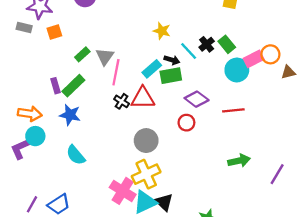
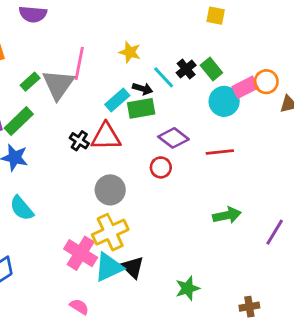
gray triangle: (105, 57) -> (58, 84), size x1.4
pink line: (116, 72) -> (79, 63), moved

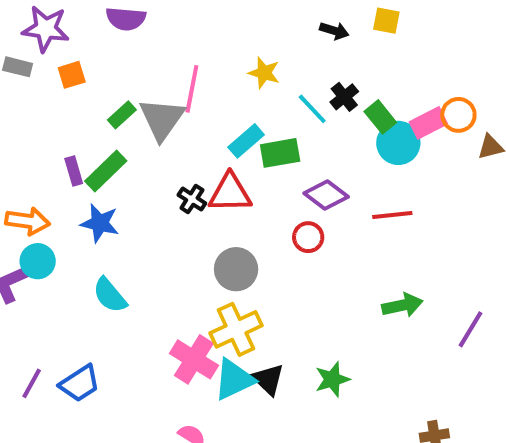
green rectangle: (211, 69) -> (380, 117), moved
black arrow: (143, 89) -> (334, 31), moved
green star: (188, 288) -> (332, 379), moved

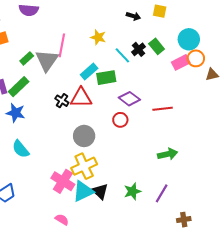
green rectangle: (380, 117) -> (157, 46), moved
cyan circle: (398, 143) -> (189, 39), moved
purple line: (470, 329) -> (162, 193), moved

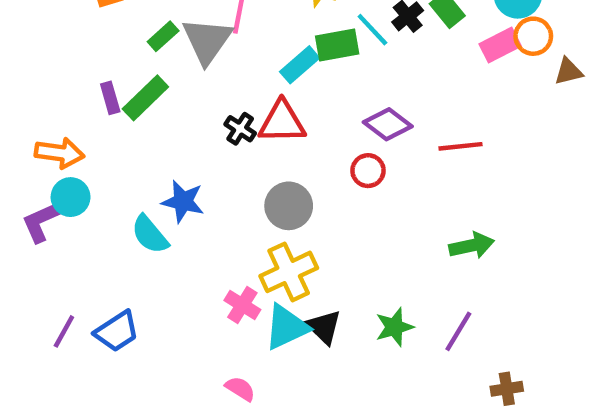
green rectangle: (106, 78) -> (337, 45), moved
blue star: (16, 113) -> (183, 201), moved
pink cross: (63, 181) -> (242, 305), size x0.7

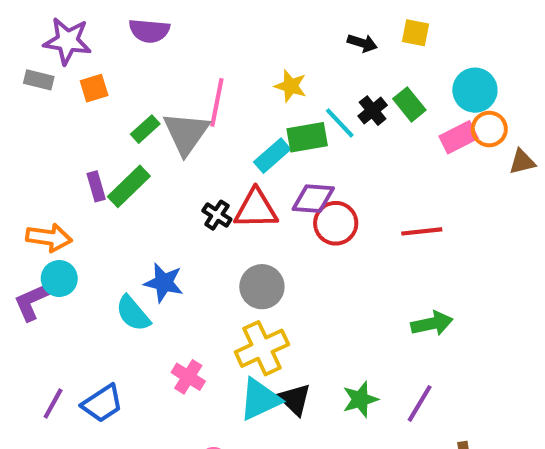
purple diamond: (388, 124) -> (313, 199), moved, turned -33
red circle: (368, 171) -> (336, 223), moved, size x1.4
pink cross: (242, 305) -> (188, 377), moved

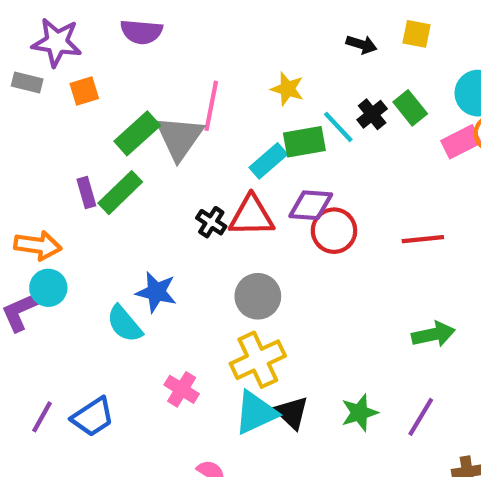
green rectangle: (145, 129) -> (137, 133), size x1.5

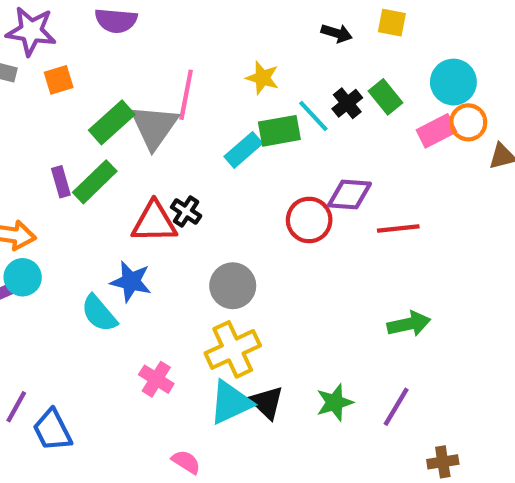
purple diamond: (311, 205) -> (349, 195), moved
red triangle: (251, 216) -> (154, 222), moved
blue trapezoid: (93, 417) -> (52, 430), moved, turned 96

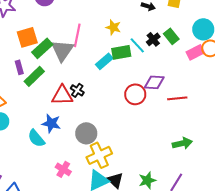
orange square: (59, 80) -> (27, 37), moved, size x1.5
purple rectangle: (61, 182) -> (19, 67), moved
gray circle: (233, 286) -> (86, 133), moved

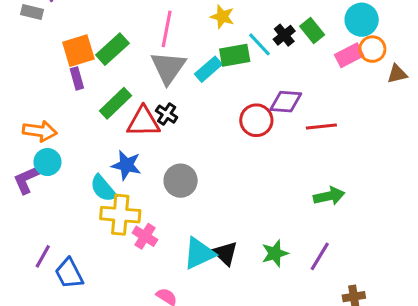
orange square: (27, 37) -> (78, 51), moved
gray triangle: (62, 50) -> (168, 68), moved
green rectangle: (34, 76) -> (116, 103), moved
yellow cross: (99, 155) -> (120, 215), moved, turned 30

